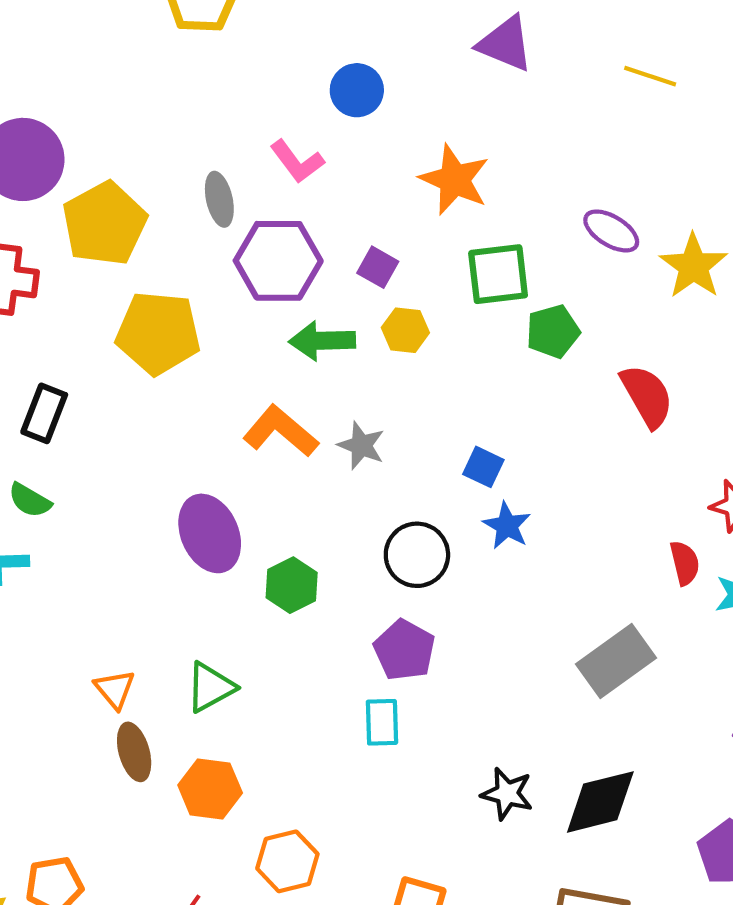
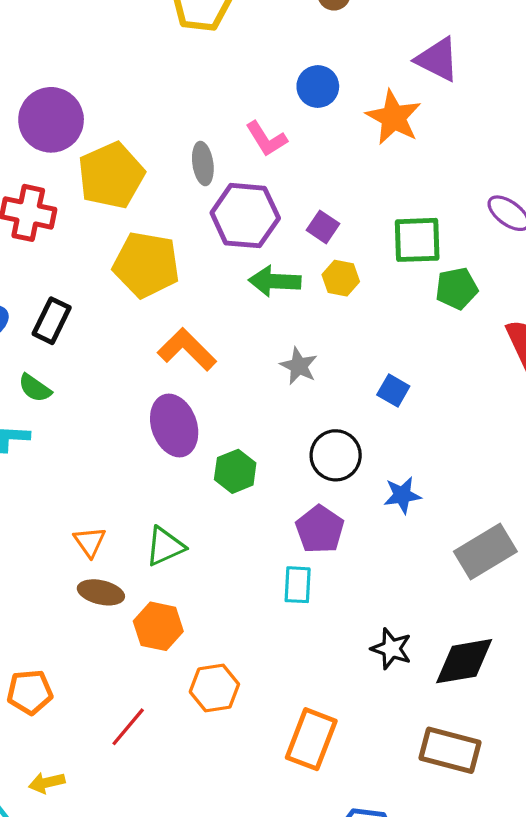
orange star: (455, 180) -> (394, 117), moved
orange L-shape: (281, 431) -> (187, 349), moved
blue star: (507, 526) -> (402, 495), moved, turned 30
brown ellipse: (134, 752) -> (101, 592), turned -66

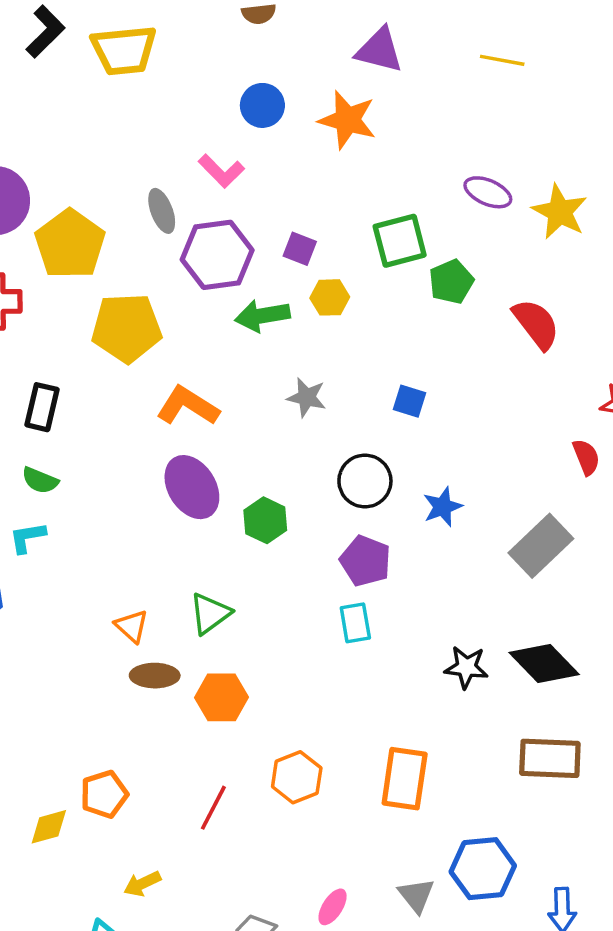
black diamond: (464, 661) -> (544, 663), turned 68
orange hexagon: (214, 688) -> (297, 777), moved

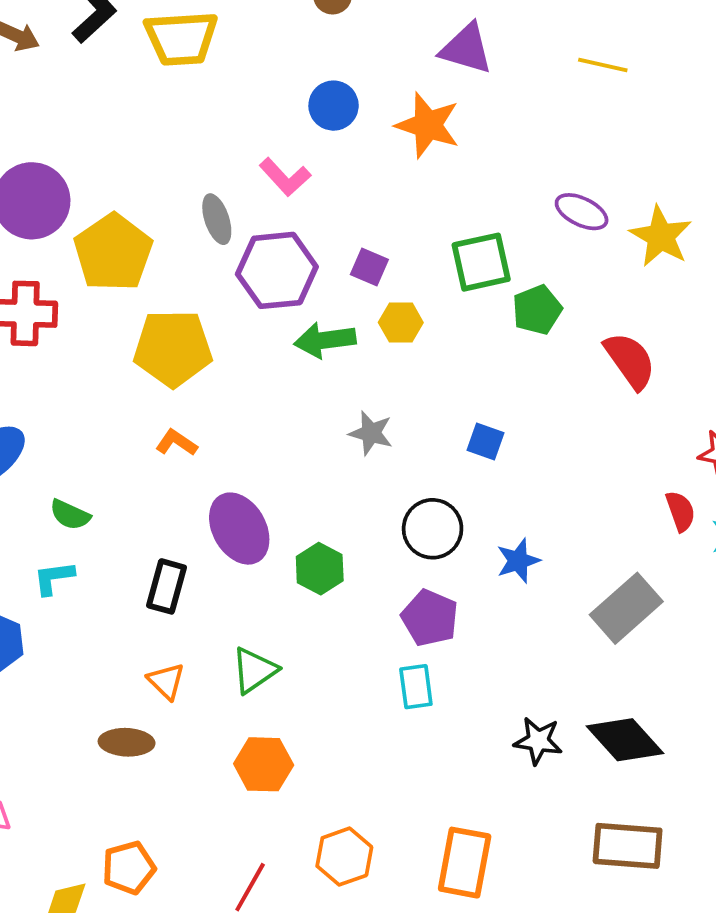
orange L-shape: (188, 406) -> (176, 443), moved, size x0.6
black rectangle: (42, 407) -> (166, 586), moved
brown ellipse: (155, 676) -> (127, 742), moved

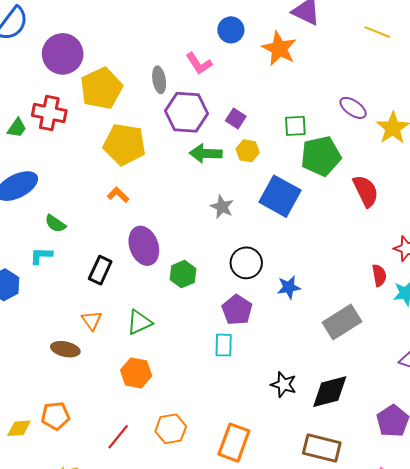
green square: (481, 262) -> (295, 126), size x0.7
green pentagon: (537, 310) -> (321, 156), size x1.5
blue square: (486, 441) -> (280, 196), moved, size x2.0
black diamond: (625, 740) -> (330, 392), turned -72

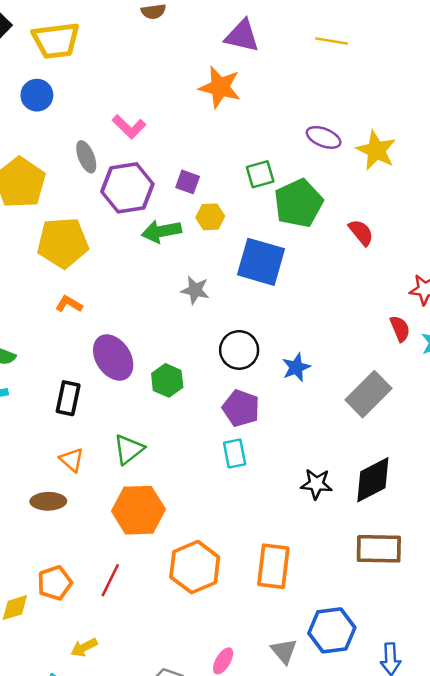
blue circle: (231, 30) -> (37, 95), moved
red semicircle: (366, 191) -> (361, 233), size x0.7
orange hexagon: (136, 373) -> (138, 510), size x1.4
orange hexagon: (171, 429) -> (195, 567), size x1.4
red line: (118, 437) -> (110, 580), moved

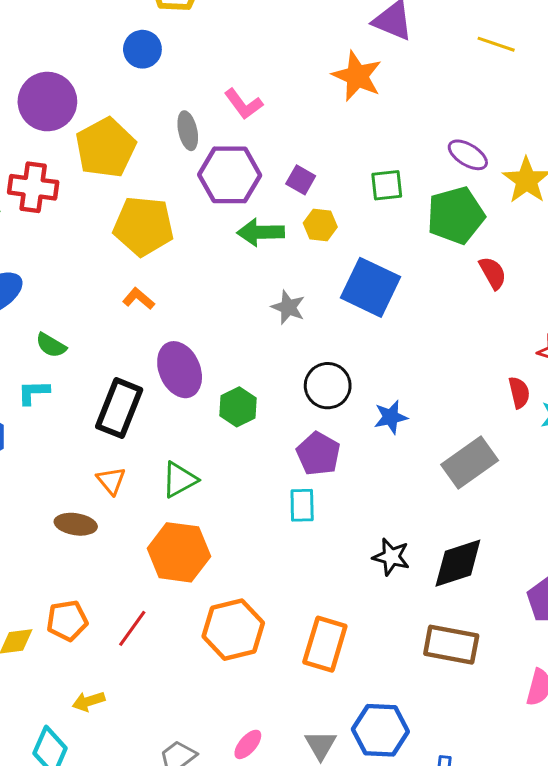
green pentagon: (299, 203) -> (456, 215), moved
black rectangle: (68, 398) -> (119, 408), size x1.4

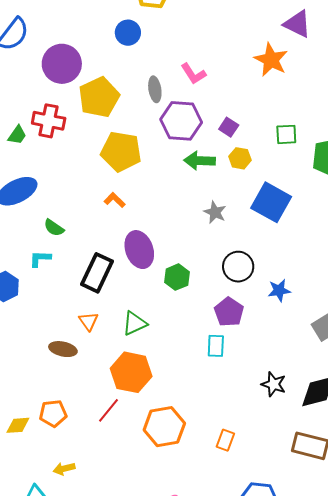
red line: (132, 628) -> (109, 410), moved
orange rectangle: (325, 644) -> (225, 440), size x0.6

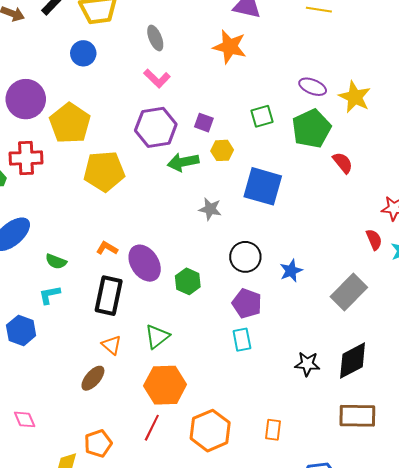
gray ellipse: (155, 89) -> (155, 38), moved
orange L-shape: (115, 200) -> (107, 248), moved
brown ellipse: (63, 349) -> (93, 378), turned -48

